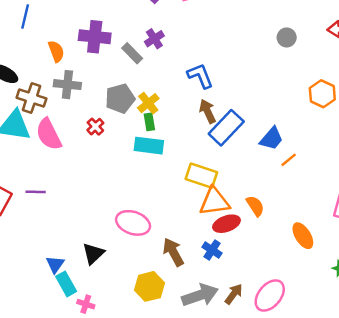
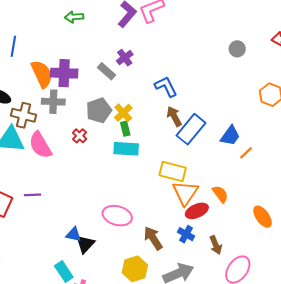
purple cross: (95, 37) -> (64, 73), moved
orange semicircle: (56, 51) -> (42, 74), size x1.5
orange triangle: (214, 202) -> (185, 193), turned -44
blue triangle: (55, 264) -> (74, 234), moved, turned -49
brown arrow: (234, 294) -> (216, 245), moved, turned 126

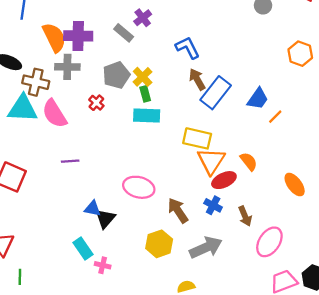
purple line: (32, 195) -> (70, 161), moved

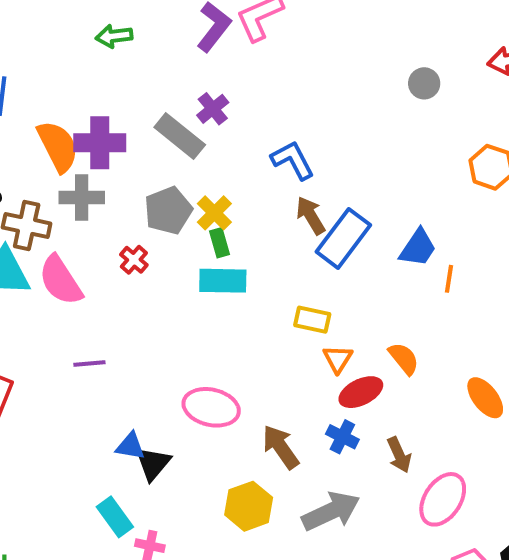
gray rectangle: (124, 33) -> (180, 136), size x1.4
orange line: (275, 117) -> (449, 279), turned -35
yellow rectangle: (197, 138) -> (312, 320), size x0.7
orange triangle: (211, 161) -> (338, 359), size x0.6

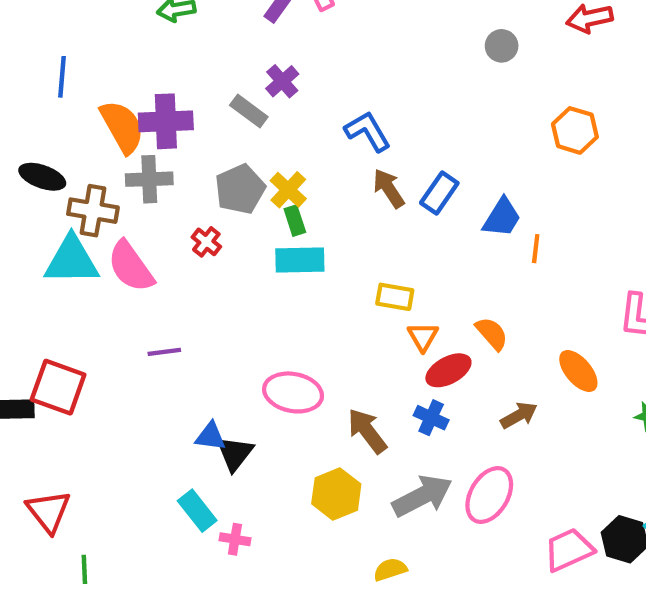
gray rectangle: (180, 136) -> (249, 111), size x0.7
blue rectangle: (343, 238) -> (439, 193), moved, size x0.7
brown arrow: (399, 455) -> (519, 415), moved, turned -93
pink ellipse: (443, 499) -> (489, 495), moved

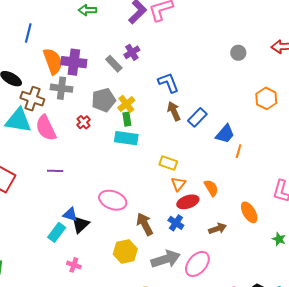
cyan rectangle: (197, 511) -> (57, 232), moved, turned 66

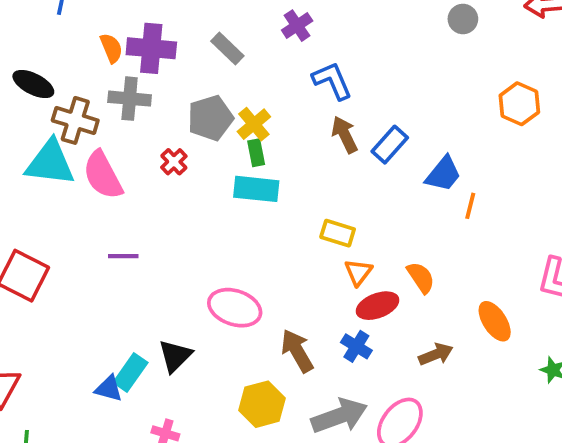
purple cross: (132, 52) -> (297, 26), moved
orange semicircle: (53, 61) -> (111, 48), size x0.6
blue triangle: (70, 214) -> (109, 389), moved

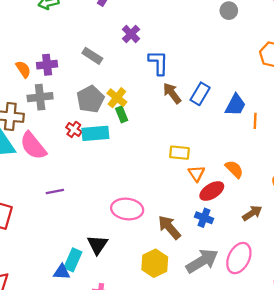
purple cross: (151, 48) -> (47, 65), size x0.7
blue L-shape: (332, 81) -> (158, 63), turned 35
cyan rectangle: (256, 189) -> (95, 133), moved

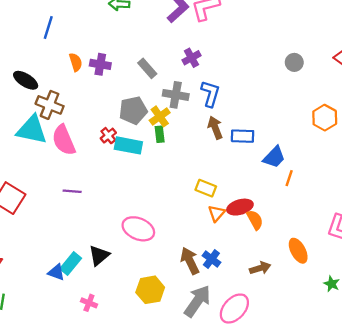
blue rectangle: (200, 94) -> (243, 136), turned 45
gray cross: (40, 97) -> (176, 95), moved
red ellipse: (212, 191) -> (240, 207), moved
brown arrow: (169, 227) -> (190, 261), moved
gray arrow: (202, 261) -> (197, 301), turned -40

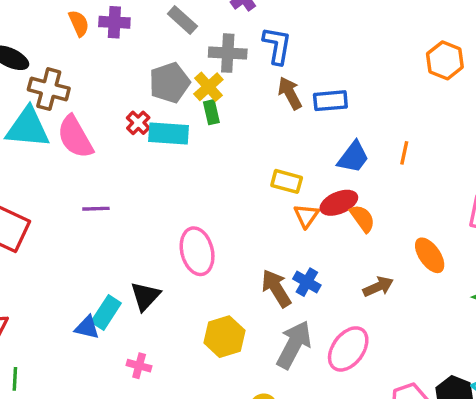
blue trapezoid: (274, 157) -> (353, 157), moved
pink ellipse: (138, 229) -> (197, 251), turned 60

